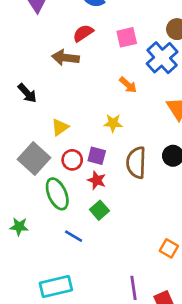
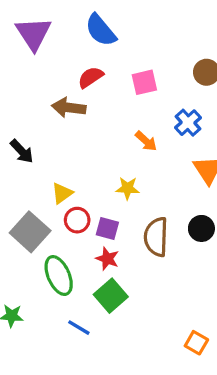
blue cross: (162, 58) -> (188, 123), moved, size x0.7
red circle: (72, 160) -> (77, 220), moved
green square: (99, 210) -> (111, 296), size x1.4

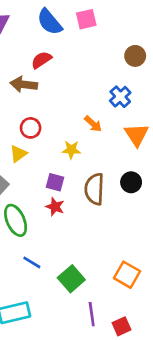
pink square: (144, 82) -> (86, 19), moved
orange arrow: (146, 141) -> (93, 124), moved
red circle: (77, 220) -> (31, 128), moved
green square: (111, 296) -> (71, 279), moved
orange square: (196, 343) -> (127, 275), size x1.4

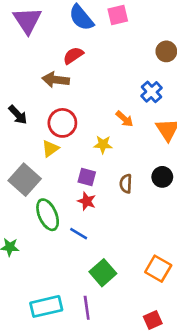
red circle: (31, 128) -> (62, 123), size x1.4
brown semicircle: (94, 189) -> (126, 184), size x0.6
blue line: (32, 262) -> (79, 234), moved
purple line: (92, 314) -> (87, 308), moved

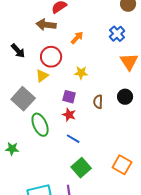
orange arrow: (124, 119) -> (77, 38), moved, turned -88
blue line: (79, 234) -> (73, 139), moved

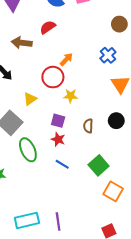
brown arrow: (46, 25) -> (22, 43), moved
red circle: (51, 57) -> (53, 77), moved
green square: (81, 168) -> (99, 165), moved

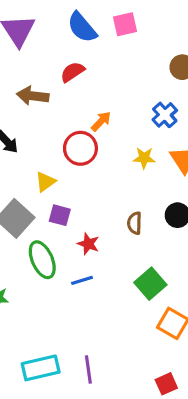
yellow star: (71, 96) -> (144, 158), moved
purple square: (58, 121) -> (60, 215), moved
blue line: (62, 164) -> (82, 280), moved, turned -48

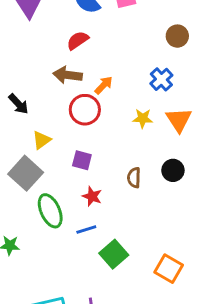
brown arrow: (33, 96) -> (68, 75), moved
yellow triangle: (45, 182) -> (42, 140), moved
purple square: (60, 215) -> (82, 160), moved
green square: (150, 284) -> (114, 254), moved

